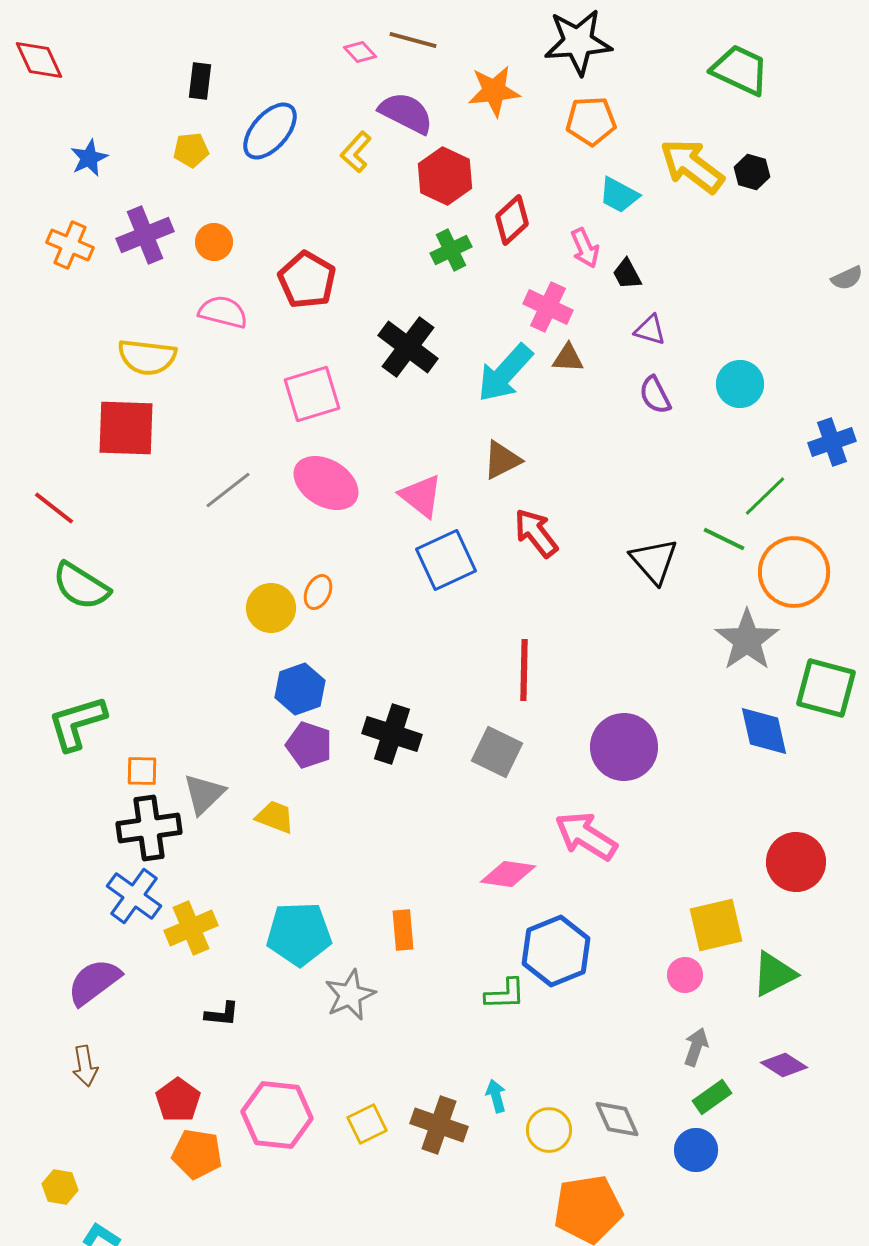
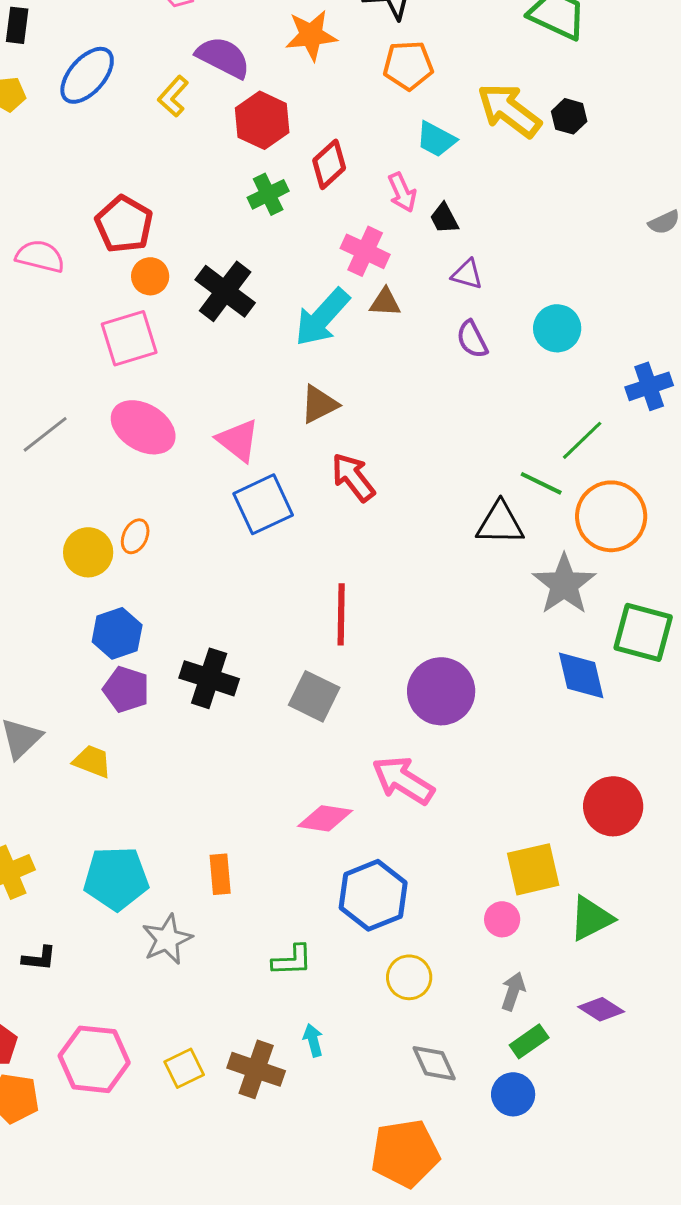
orange circle: (214, 242) -> (150, 276), moved
black triangle: (654, 561) -> (500, 523), moved, turned -48
green L-shape: (505, 994) -> (292, 960), moved
yellow circle: (549, 1130) -> (409, 977), moved

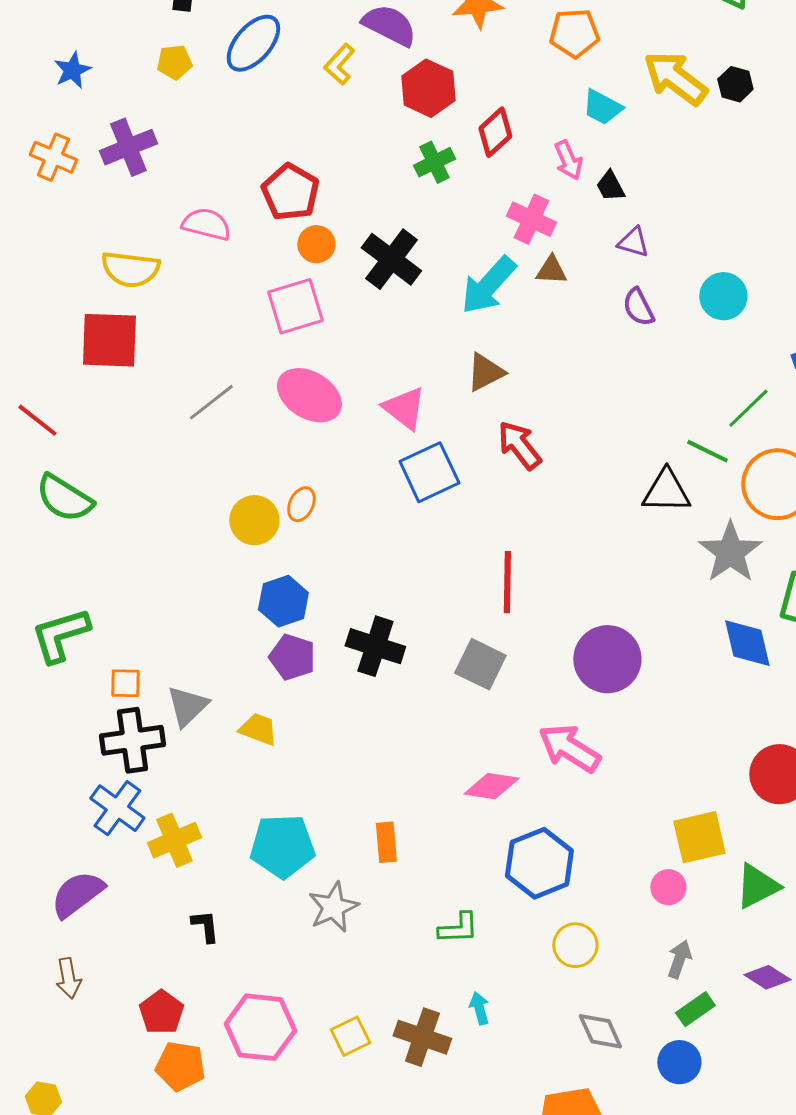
black L-shape: (39, 958) -> (205, 926), turned -102

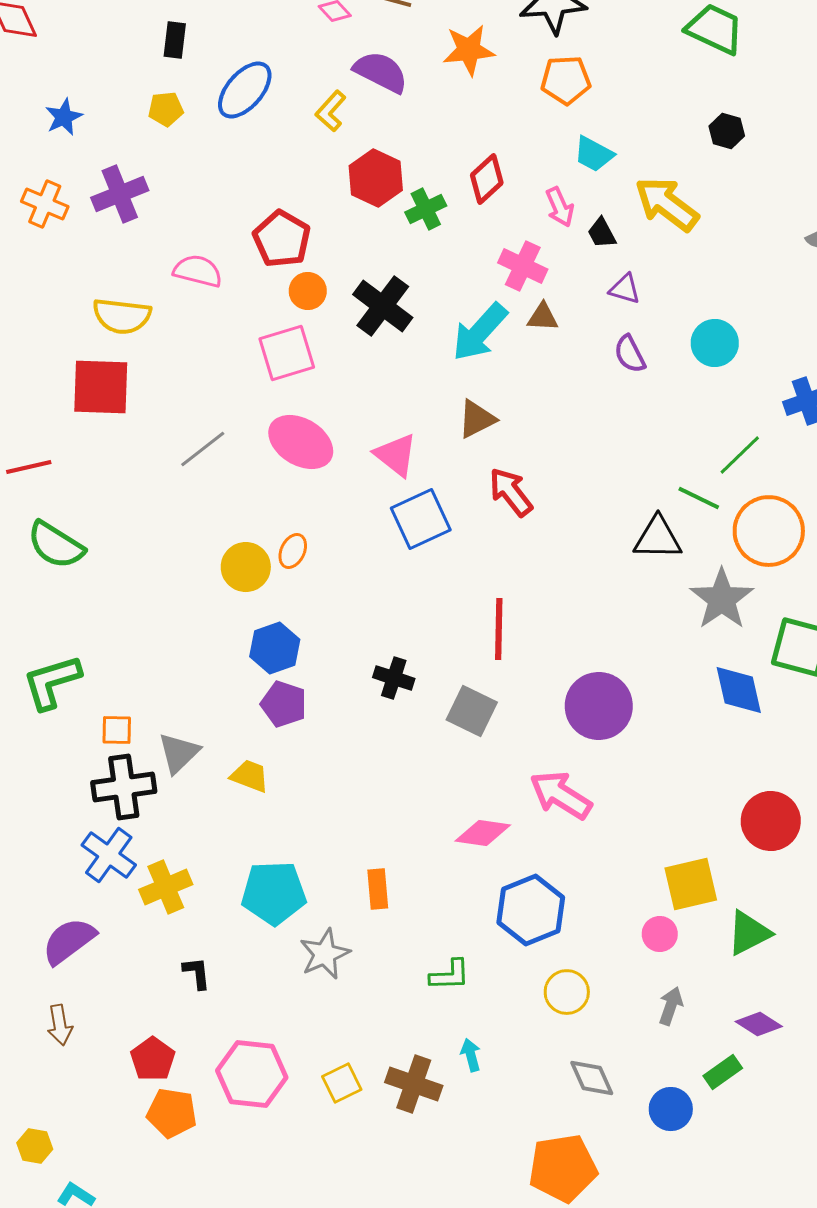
yellow arrow: (675, 78) -> (667, 204), moved
red hexagon: (428, 88) -> (376, 178), moved
red line: (37, 420) -> (29, 467), turned -51
black cross: (375, 646) -> (394, 678), moved, size x0.7
green rectangle: (695, 1009) -> (723, 1072), moved

